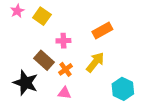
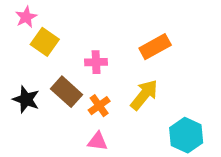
yellow square: (42, 16) -> (45, 42), moved
black star: (26, 83) -> (26, 99), moved, size x0.7

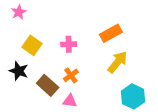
yellow square: (45, 42) -> (32, 45), moved
brown rectangle: (66, 92) -> (48, 85), moved
yellow arrow: (144, 95) -> (117, 62), moved

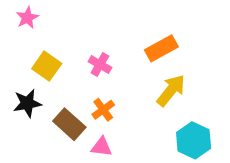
pink cross: (69, 44) -> (100, 64), turned 32
black star: (19, 71) -> (27, 103), turned -30

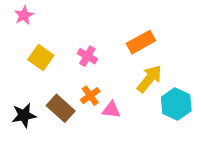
black star: (27, 103) -> (24, 115), moved
cyan hexagon: (194, 140) -> (176, 104), moved
pink triangle: (102, 147) -> (111, 110), moved

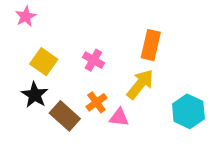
orange rectangle: (141, 42) -> (151, 45), turned -48
yellow arrow: (149, 79) -> (140, 84), moved
black star: (24, 115) -> (35, 95), moved, turned -30

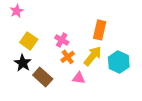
orange cross: (96, 102) -> (68, 57), moved
cyan hexagon: (188, 111) -> (119, 62), moved

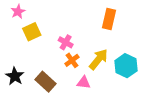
orange rectangle: (100, 30) -> (109, 19), moved
yellow square: (29, 41) -> (32, 32), moved, turned 30
black star: (23, 63) -> (15, 76), moved

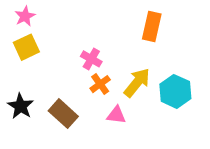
yellow square: (32, 32) -> (26, 47), moved

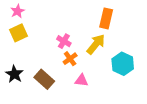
yellow arrow: (137, 83) -> (96, 44), moved

